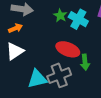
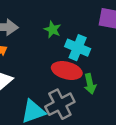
cyan cross: (78, 19) -> (78, 48), moved

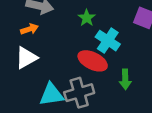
green arrow: (90, 84) -> (125, 79), moved

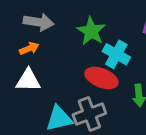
green star: (87, 18) -> (91, 31), size x1.5
white triangle: (26, 58) -> (28, 80), turned 35

